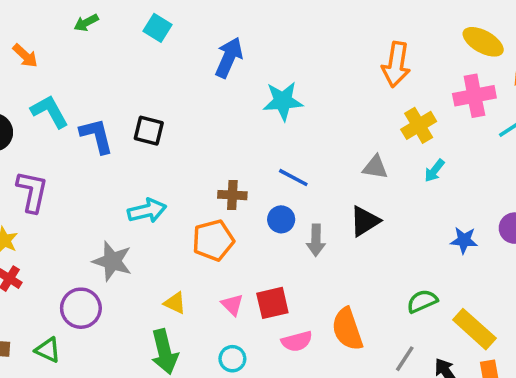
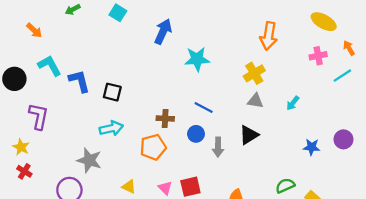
pink cross: (474, 96) -> (318, 56), size x0.7
yellow cross: (419, 125) -> (254, 73), moved
black square: (149, 131) -> (112, 92), moved

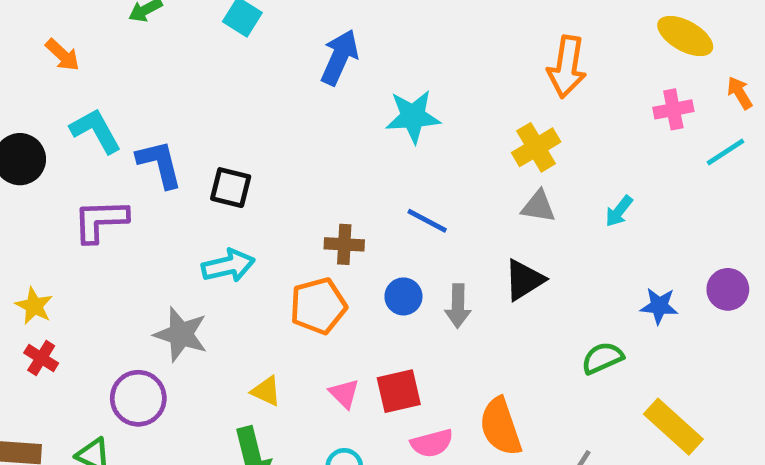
purple L-shape: (39, 116) -> (100, 221), moved, turned -104
blue circle: (196, 134) -> (403, 296), moved
green semicircle: (285, 186) -> (602, 358), moved

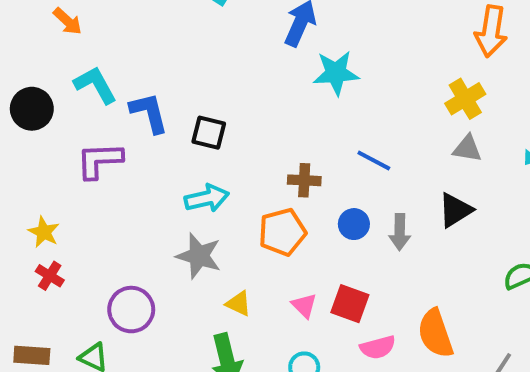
cyan star: (413, 117) -> (336, 73), moved
gray star: (181, 334) -> (199, 256), moved
red square: (399, 391) -> (350, 304), turned 33

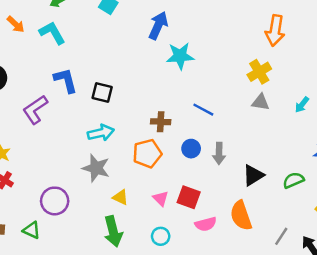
cyan L-shape: (95, 85) -> (52, 33), moved
purple L-shape: (99, 160) -> (35, 110), turned -32
black triangle: (455, 210) -> (253, 175), moved

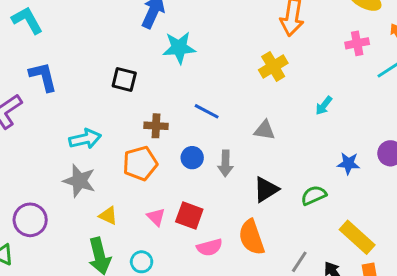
black square: (102, 93) -> (124, 80), moved
gray triangle: (261, 102) -> (265, 130), moved
cyan circle: (161, 236) -> (142, 262), moved

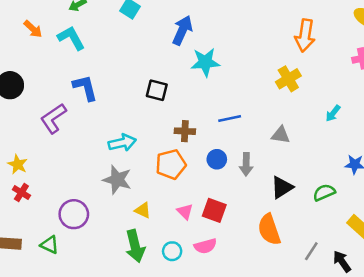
blue line: (207, 111) -> (230, 118), turned -40
pink semicircle: (210, 247) -> (205, 246), moved

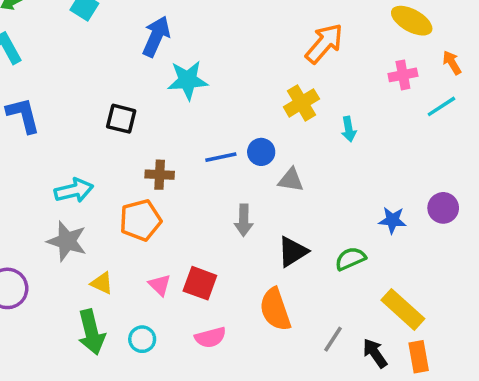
orange arrow: (305, 35) -> (324, 43), turned -148
cyan arrow: (333, 113) -> (349, 129), moved, turned -48
blue circle: (217, 159) -> (261, 152), moved
pink semicircle: (205, 246) -> (210, 337), moved

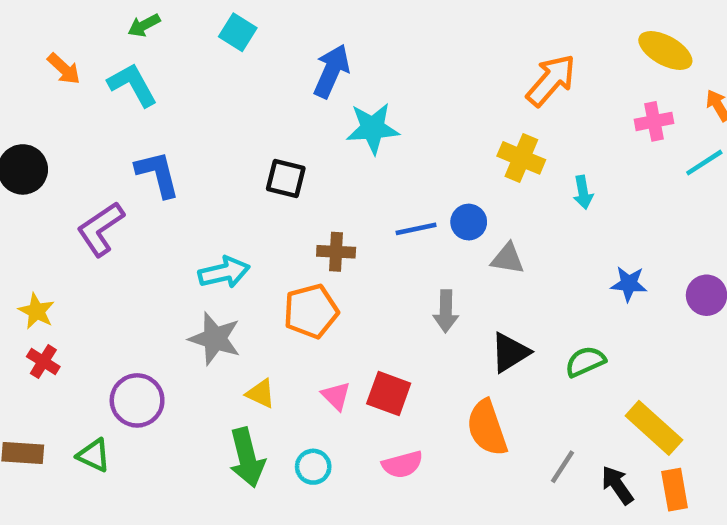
yellow cross: (301, 103) -> (521, 158), turned -36
blue star: (392, 220) -> (629, 284), moved

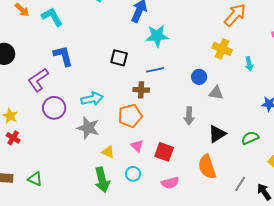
blue line: (416, 229) -> (155, 70), moved
pink triangle: (336, 396) -> (137, 146), moved
purple circle: (137, 400) -> (54, 108), moved
cyan circle: (313, 467) -> (133, 174), moved

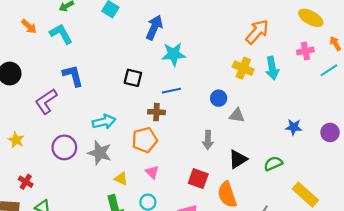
cyan arrow: (249, 64) -> (272, 68), moved, size x1.5
purple circle: (54, 108) -> (64, 147), moved
red cross: (13, 138) -> (26, 182), moved
red square: (164, 152) -> (198, 179), moved

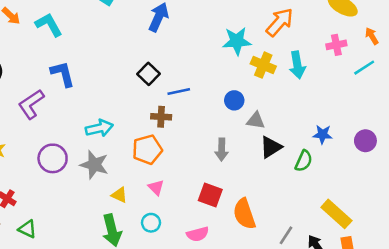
cyan star: (174, 54) -> (237, 41), moved
black square: (133, 78) -> (148, 74), moved, turned 30
black triangle: (238, 159) -> (271, 147), moved
green semicircle: (273, 164) -> (304, 161), moved, turned 138

